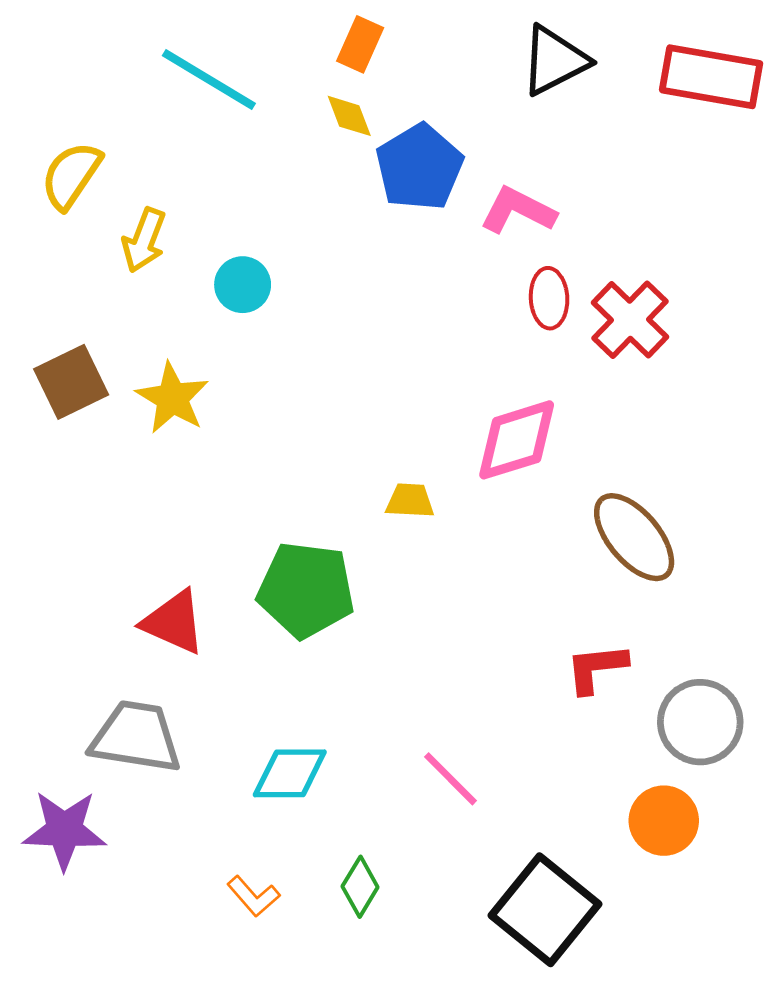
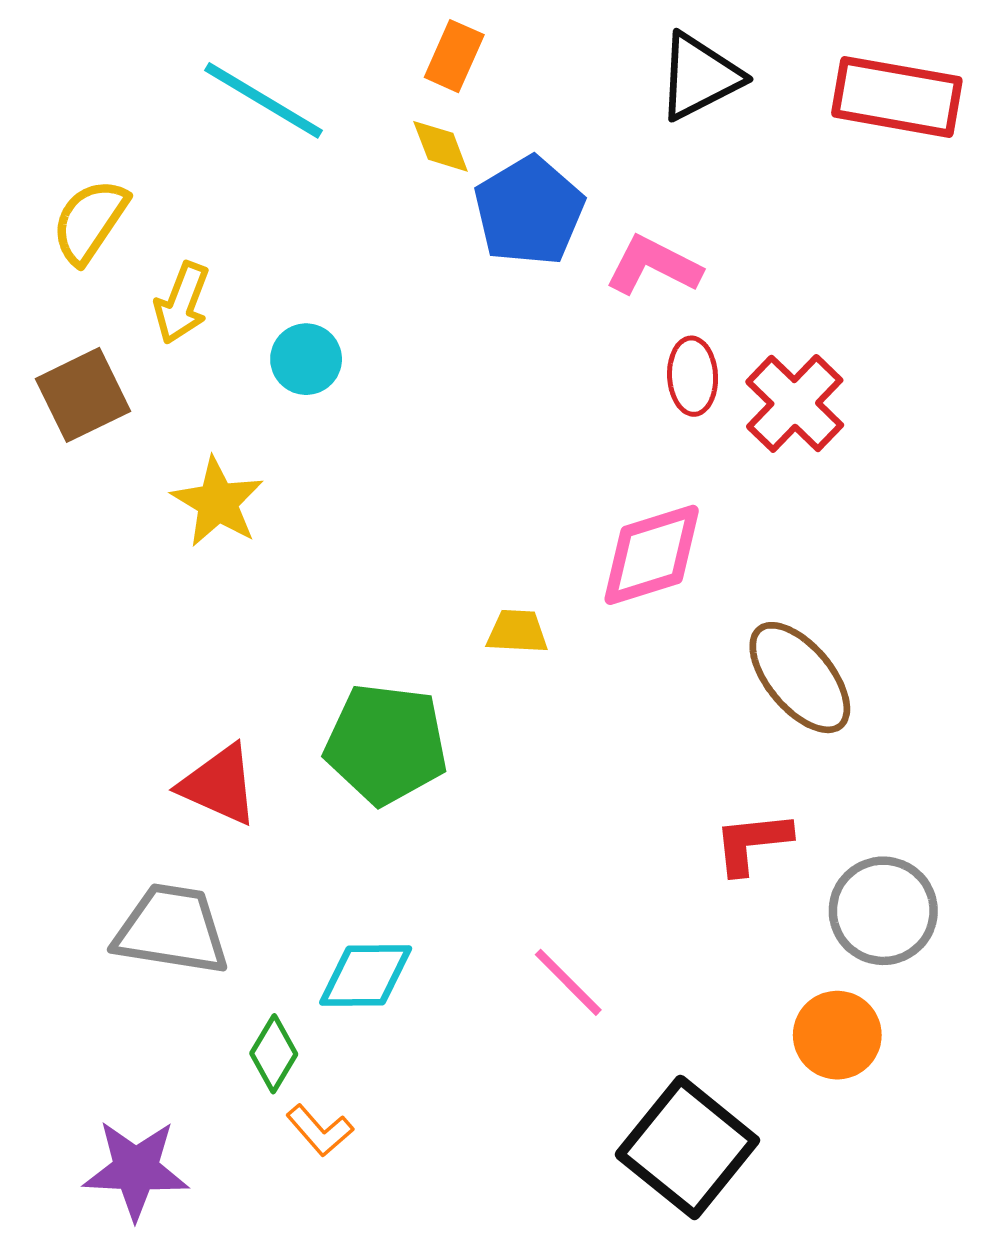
brown square: (71, 382) -> (83, 395), moved
purple star: (64, 830) -> (136, 1170), moved
green diamond: (360, 887) -> (274, 1054), moved

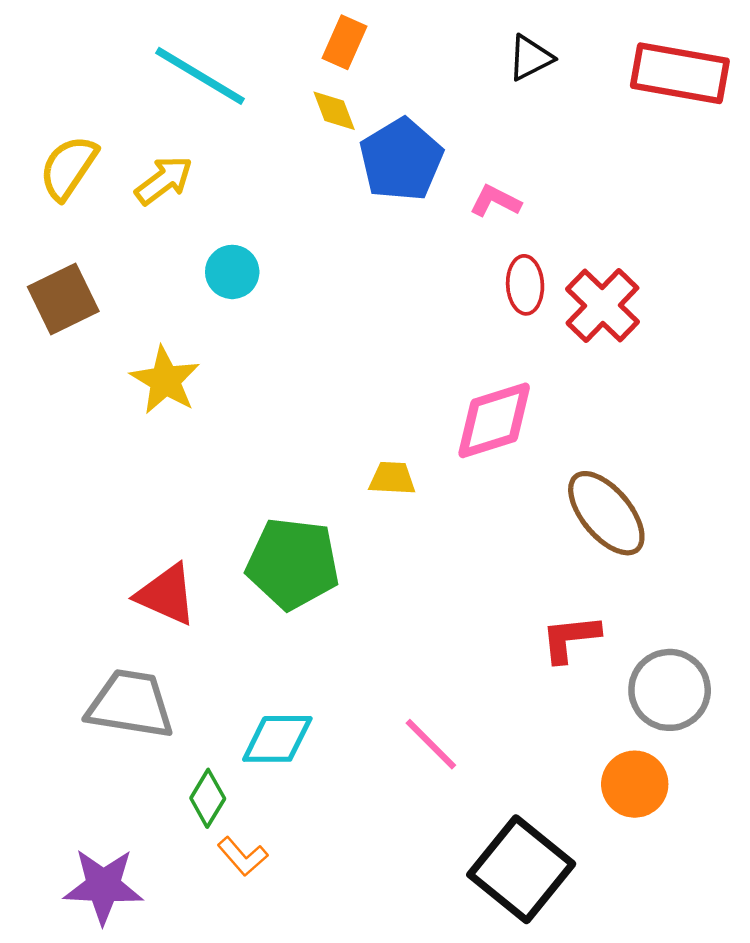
black triangle: (699, 77) -> (530, 58), size x0.7
pink L-shape: (653, 265) -> (495, 201), size x0.7
yellow arrow: (182, 303) -> (164, 180), moved, turned -148

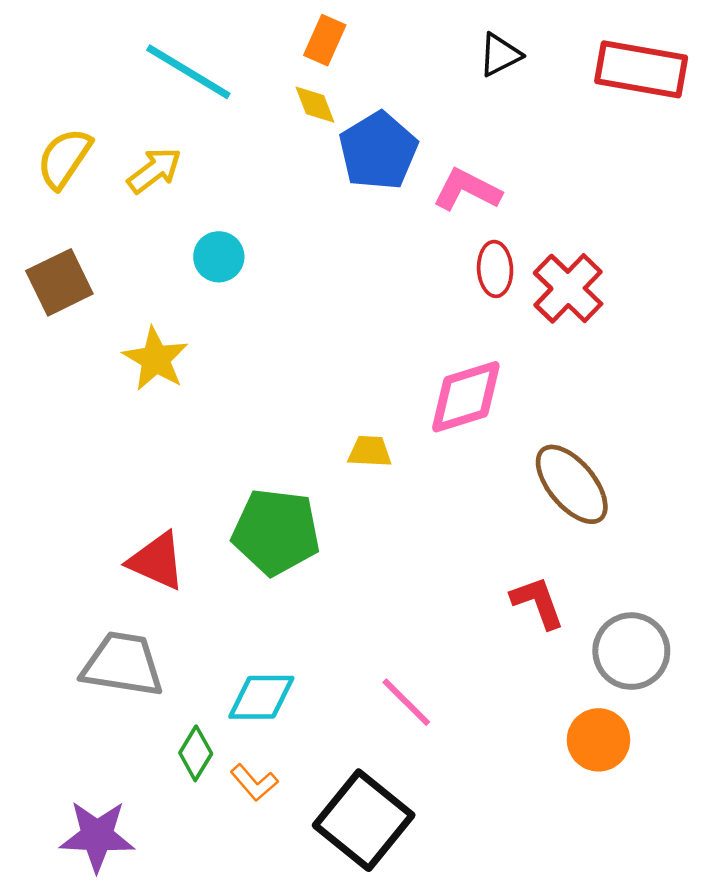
pink L-shape: (495, 201) -> (467, 190), size x1.4
red L-shape: (570, 638) -> (538, 602), turned 76
orange L-shape: (243, 856) -> (254, 782), moved
black square: (521, 869) -> (364, 820), moved

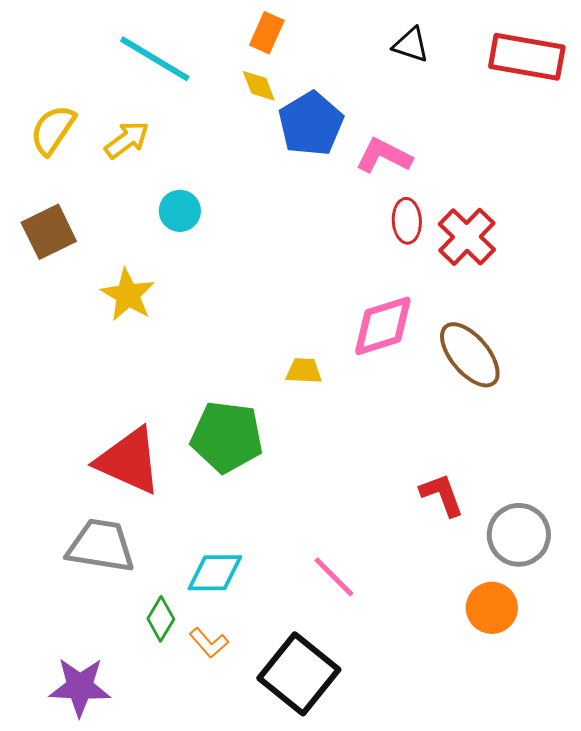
black triangle: (500, 55) -> (411, 45), turned 45
brown ellipse: (572, 484) -> (470, 355), moved
red triangle: (157, 561) -> (129, 461), size x1.4

